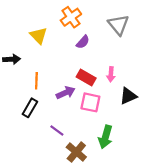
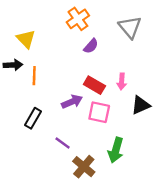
yellow triangle: (39, 36) -> (26, 39), moved
orange line: (36, 81) -> (34, 76), moved

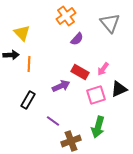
pink arrow: (122, 82) -> (103, 69), turned 32
pink square: (99, 112) -> (96, 95), moved, turned -30
brown cross: (84, 167) -> (71, 141), turned 30

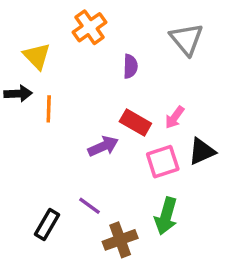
orange cross: (66, 16) -> (90, 27), moved
purple semicircle: (77, 39) -> (130, 66), turned -40
black rectangle: (28, 100) -> (47, 225), moved

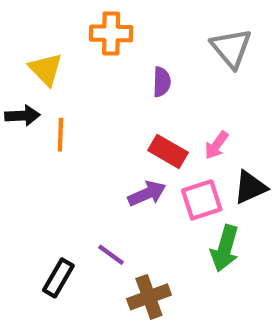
orange cross: (90, 27) -> (111, 33), turned 36
purple arrow: (103, 146) -> (147, 194), moved
green arrow: (166, 216) -> (225, 248), moved

